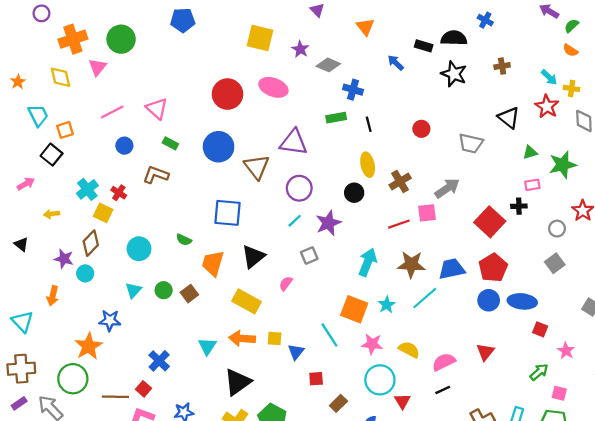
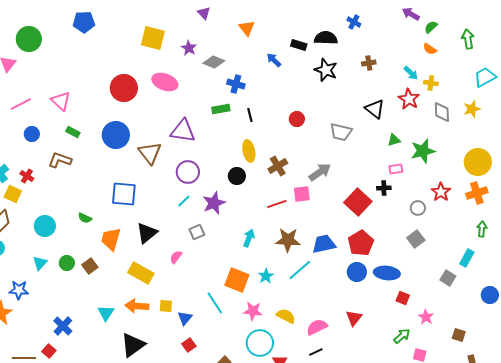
cyan arrow: (368, 262) -> (249, 238), size x0.7
red square: (316, 379) -> (189, 345), moved, turned -32

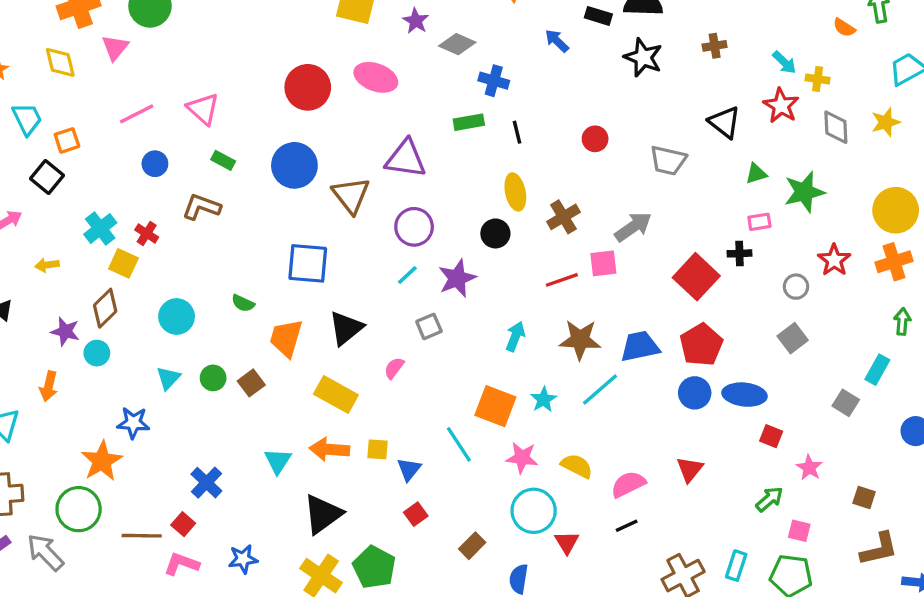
orange semicircle: (430, 49) -> (844, 28), moved

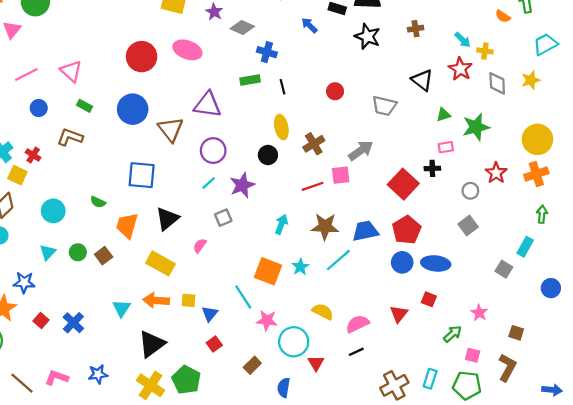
red square: (771, 436) -> (429, 299), moved
pink star: (522, 458) -> (267, 321), moved
red square: (183, 524) -> (41, 321), moved
brown line: (142, 536) -> (22, 383), moved, turned 40
brown L-shape: (879, 549) -> (507, 367), moved, turned -48

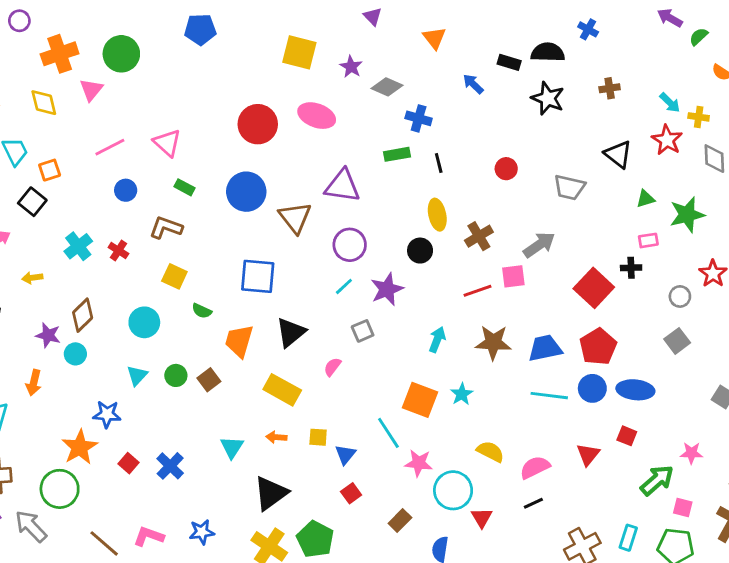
yellow square: (17, 175) -> (174, 276), moved
cyan line: (338, 260) -> (549, 396), moved, turned 48
orange arrow: (156, 300) -> (276, 437), size x0.6
pink star: (479, 313) -> (691, 453), turned -30
green arrow: (452, 334) -> (657, 480), size x1.4

